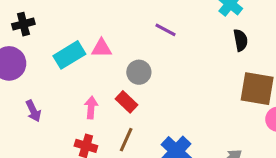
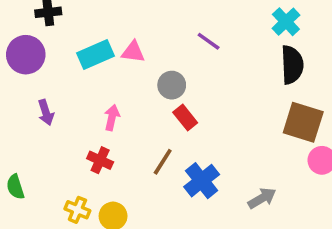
black semicircle: (241, 40) -> (292, 65), size x1.5
red rectangle: (127, 102) -> (185, 118), moved
brown line: (126, 140) -> (163, 162), moved

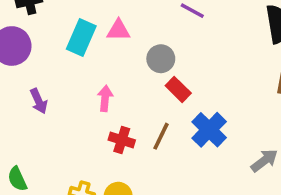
cyan rectangle: (96, 55) -> (81, 38), turned -36
red cross: (100, 160) -> (122, 140), moved
blue cross: (202, 181) -> (209, 130), moved

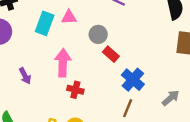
pink arrow: (105, 98) -> (63, 63), size x1.6
purple arrow: (39, 101) -> (25, 76), moved
brown line: (161, 136) -> (128, 108), moved

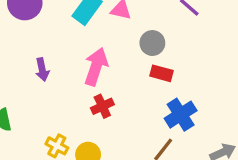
red rectangle: (111, 54) -> (161, 73), turned -42
red cross: (75, 90) -> (102, 106), turned 35

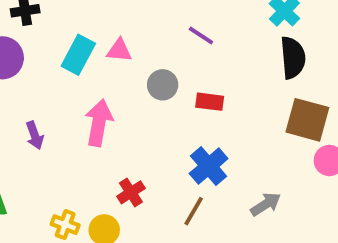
red rectangle: (161, 73) -> (210, 102), moved
red cross: (102, 106) -> (131, 192), moved

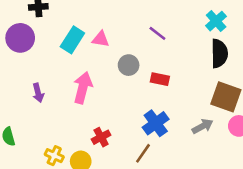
gray arrow: (266, 204) -> (203, 126), moved

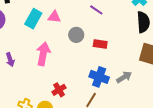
blue cross: (156, 123) -> (99, 77), turned -30
gray arrow: (203, 126) -> (124, 77), moved

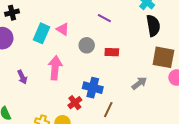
pink triangle: (54, 17) -> (63, 29), turned 32
blue cross: (99, 77) -> (93, 88), moved

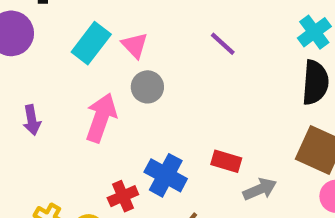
gray circle: (87, 45) -> (147, 87), moved
red rectangle: (112, 52) -> (226, 161), moved

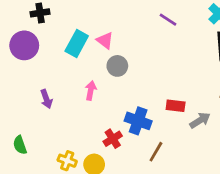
purple line: (223, 44) -> (168, 20), moved
pink arrow: (101, 118) -> (91, 90), size x0.6

